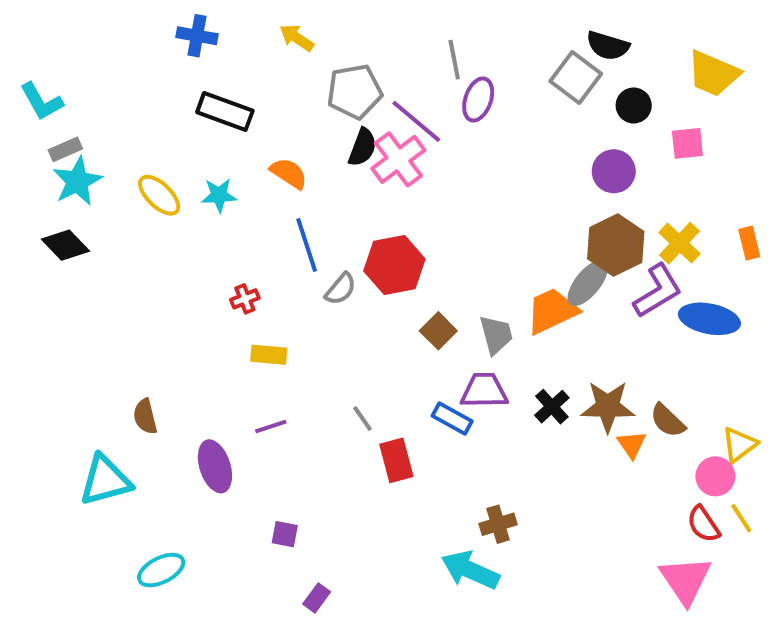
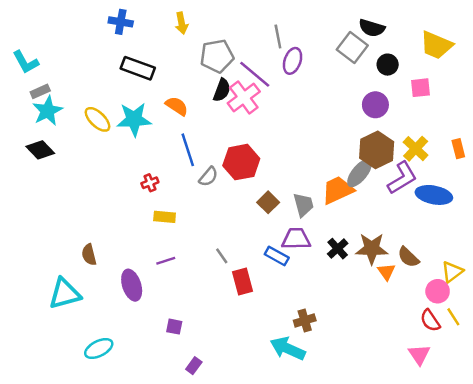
yellow arrow: (297, 38) -> (182, 23), turned -135
cyan star: (219, 195) -> (134, 119), size x1.6
pink triangle: (685, 580) -> (419, 355), size x0.7

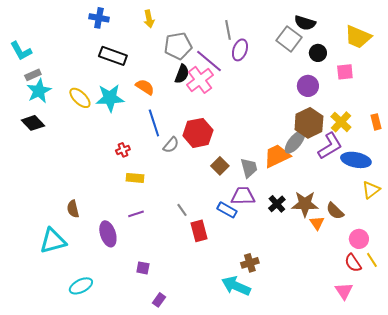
yellow triangle: (452, 272) -> (371, 190), moved

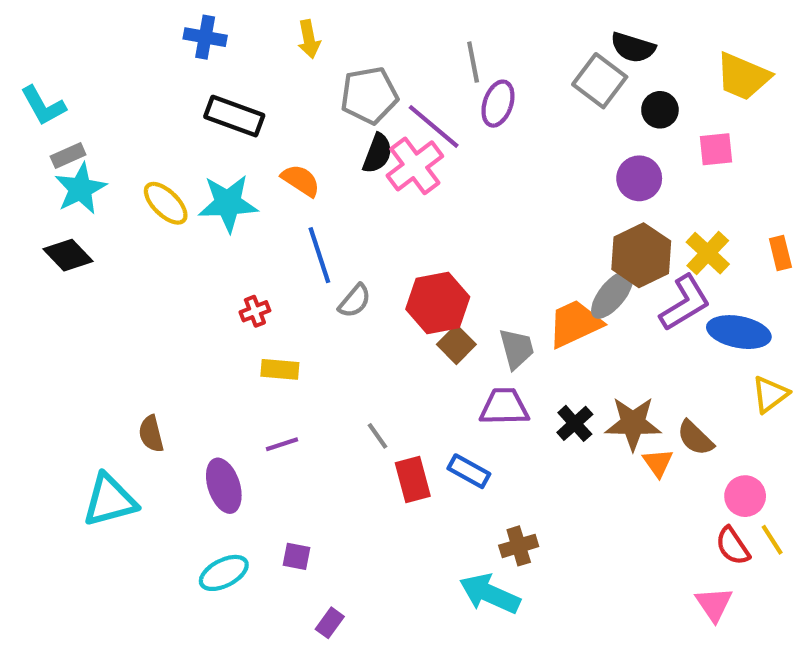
red hexagon: (198, 133) -> (438, 303), moved
blue rectangle: (227, 210) -> (469, 471), moved
cyan ellipse: (81, 286) -> (224, 573), moved

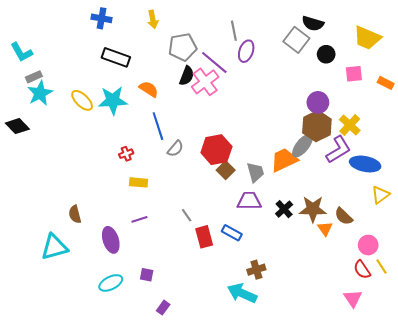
purple circle: (639, 178) -> (318, 102), moved
orange rectangle: (780, 253) -> (386, 83), moved, turned -49
black diamond: (68, 255) -> (17, 126), moved

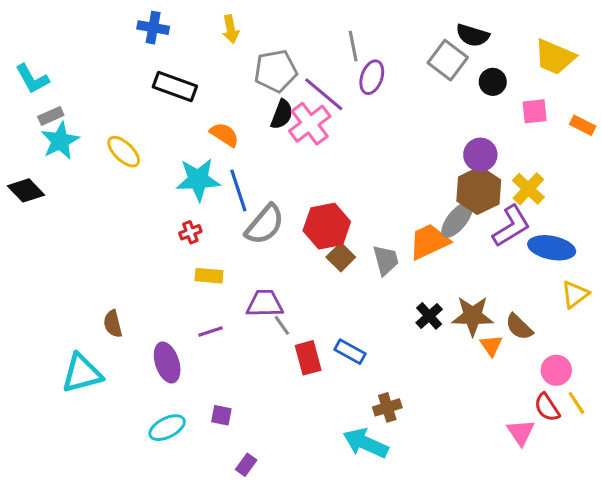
cyan star: (113, 100) -> (198, 180), moved
gray semicircle: (175, 149) -> (265, 224), size x1.6
purple trapezoid: (249, 201) -> (265, 304), moved
pink triangle: (353, 298) -> (521, 432), moved

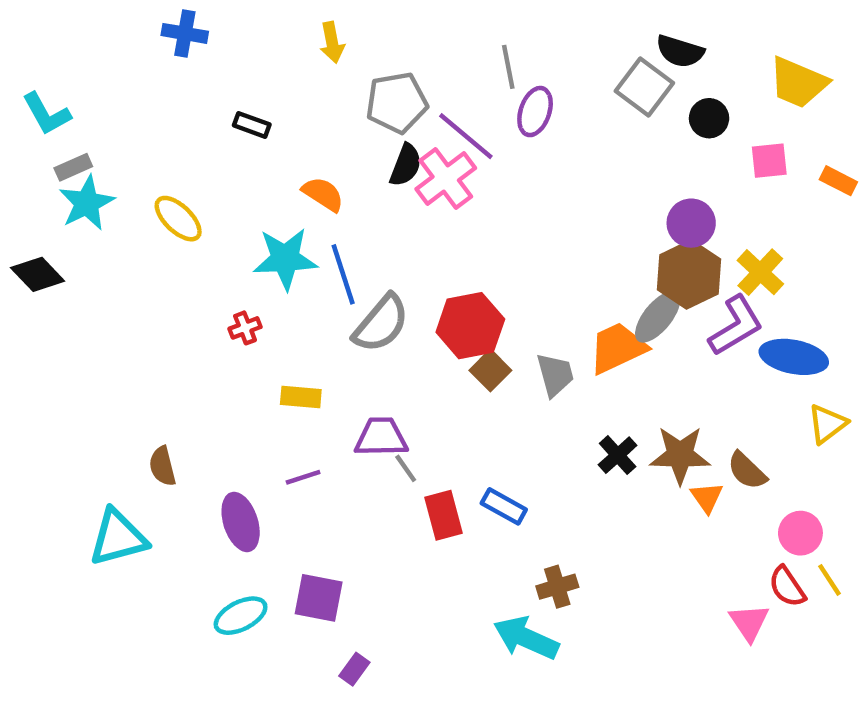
blue cross: (153, 28) -> (185, 33), moved
black rectangle: (175, 86) -> (252, 125), size x0.6
red cross: (190, 232) -> (245, 328), moved
purple square: (221, 415) -> (319, 598), size x1.6

